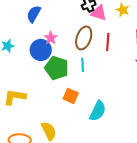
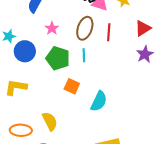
blue circle: (41, 50) -> (25, 51), moved

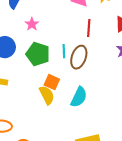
brown ellipse: (85, 28) -> (79, 57), moved
yellow semicircle: (50, 121) -> (47, 95), moved

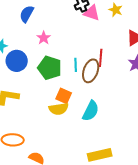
red line: (89, 28) -> (101, 58), moved
yellow semicircle: (47, 95) -> (59, 109), turned 108

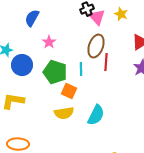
pink triangle: (92, 13) -> (97, 17), turned 30
brown ellipse: (91, 71) -> (96, 46), moved
orange square: (64, 96) -> (69, 91), moved

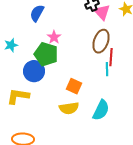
blue circle: (22, 65) -> (34, 71), moved
cyan line: (81, 69) -> (107, 69), moved
green pentagon: (55, 72) -> (46, 54), moved

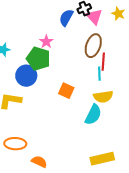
blue semicircle: (37, 13) -> (66, 18), moved
yellow semicircle: (69, 108) -> (103, 97), moved

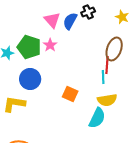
pink triangle: (94, 17) -> (52, 20), moved
brown ellipse: (93, 46) -> (114, 49), moved
green pentagon: (38, 59) -> (29, 47), moved

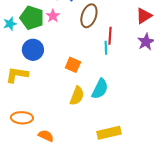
brown ellipse: (114, 49) -> (89, 16), moved
yellow semicircle: (107, 100) -> (77, 96), moved, turned -60

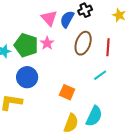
red line: (110, 36) -> (108, 47), moved
cyan line: (106, 48) -> (100, 75), turned 56

